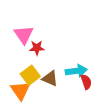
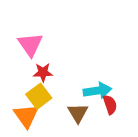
red star: (37, 48) -> (43, 72), moved
brown triangle: (50, 79) -> (78, 113), moved, turned 35

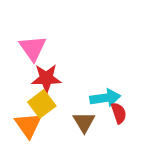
red star: (43, 72) -> (46, 78), size x1.4

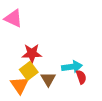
pink triangle: (33, 48) -> (13, 18), moved, turned -30
brown triangle: (84, 122) -> (48, 79), moved

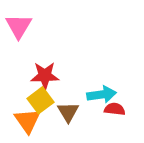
pink triangle: (13, 18) -> (19, 26), turned 36
red semicircle: (81, 77) -> (115, 109), turned -64

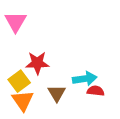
yellow square: (40, 100) -> (19, 81), moved

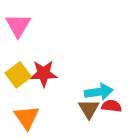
yellow square: (19, 81) -> (18, 75), moved
brown triangle: (57, 93) -> (89, 109), moved

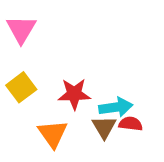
red star: (44, 73) -> (74, 94), moved
orange triangle: (27, 117) -> (53, 134), moved

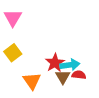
red star: (74, 94) -> (55, 63), moved, turned -30

